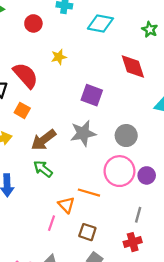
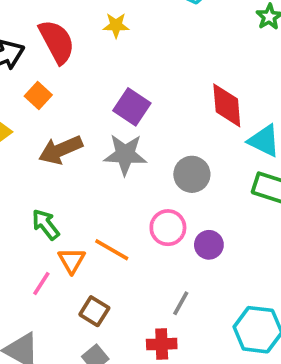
red diamond: (133, 66) -> (227, 105), moved
purple square: (92, 95) -> (132, 107), moved
green arrow: (43, 169) -> (46, 224), moved
pink circle: (119, 171) -> (168, 228), size x0.7

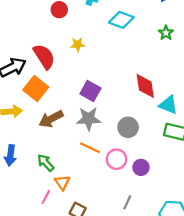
orange square: (38, 96) -> (36, 88), size x1.6
orange line: (112, 250) -> (90, 148), moved

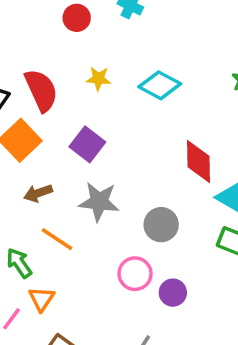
cyan diamond: (121, 20) -> (160, 85), moved
purple square: (90, 91) -> (87, 144), moved
brown arrow: (51, 119) -> (38, 193), size x0.7
orange line: (90, 148) -> (57, 239), moved

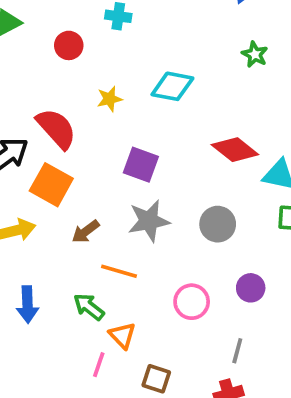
purple square: (87, 144) -> (141, 165), moved
red diamond: (199, 161) -> (235, 150), turned -33
pink circle: (135, 274) -> (192, 302), moved

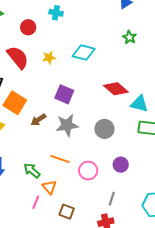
red semicircle: (56, 128) -> (18, 57), moved
brown arrow: (86, 232) -> (38, 120), moved
orange line: (119, 271) -> (60, 159), moved

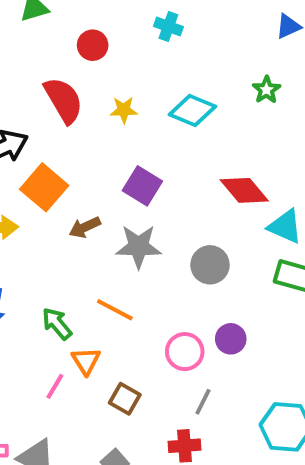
cyan cross: (56, 13) -> (168, 27), moved
green star: (129, 37) -> (266, 90), moved
pink circle: (88, 171) -> (185, 352), moved
brown square: (67, 212) -> (125, 399), moved

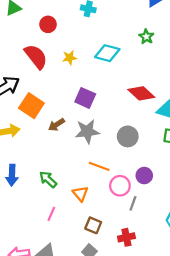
orange line: (115, 310) -> (99, 166), moved
orange triangle: (86, 361) -> (80, 194), moved
brown square: (125, 399) -> (93, 225), moved
gray line: (203, 402) -> (133, 203), moved

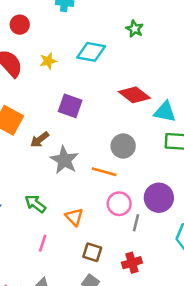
gray star: (87, 131) -> (64, 160), moved, turned -30
orange line: (99, 166) -> (104, 172), moved
purple circle: (144, 176) -> (159, 198), moved, size x1.5

